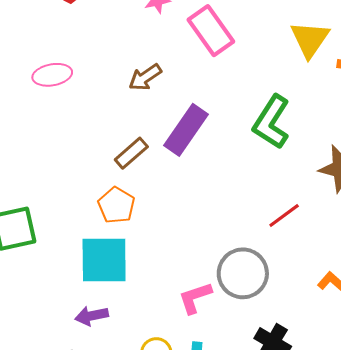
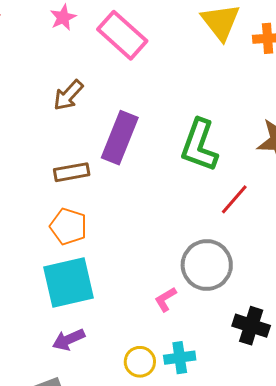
green L-shape: (271, 122) -> (199, 145), moved
brown rectangle: (131, 153) -> (72, 172), turned 44
pink L-shape: (195, 298) -> (166, 299), size x0.7

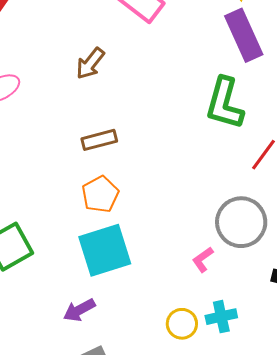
purple rectangle: (120, 138) -> (244, 35), moved, turned -42
orange pentagon: (68, 226) -> (100, 194), turned 30
purple arrow: (69, 340) -> (79, 310), moved

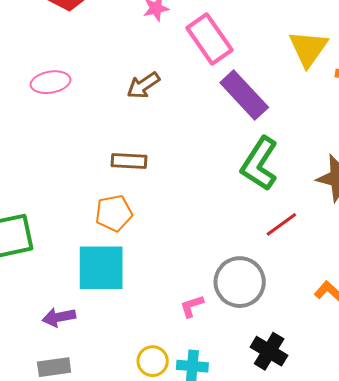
purple rectangle: (244, 35) -> (244, 95), moved, turned -36

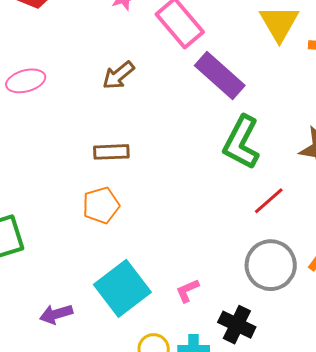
cyan square: (101, 268) -> (122, 288), moved, turned -32
gray circle: (240, 282) -> (271, 265), moved
black cross: (269, 351) -> (237, 325), moved

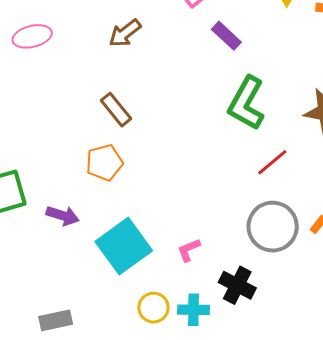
purple rectangle: (220, 75) -> (226, 36), size x0.6
brown rectangle: (111, 152) -> (116, 110), turned 52
purple arrow: (56, 314) -> (63, 216), moved, turned -148

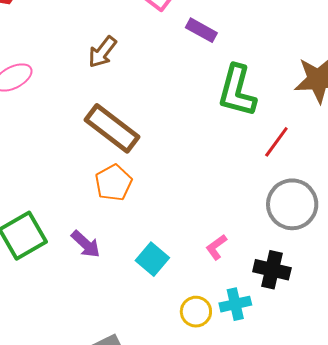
brown rectangle: (116, 110) -> (112, 128), size x1.6
purple arrow: (63, 216) -> (86, 244), turned 40
cyan square: (124, 246) -> (152, 259), size x0.6

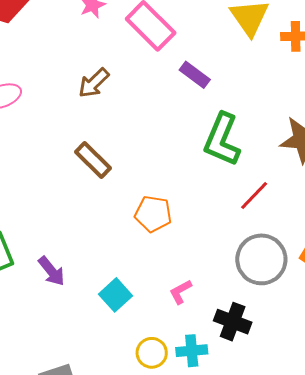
brown rectangle: (112, 128) -> (93, 160), size x0.7
orange pentagon: (113, 183) -> (153, 214), moved, turned 30

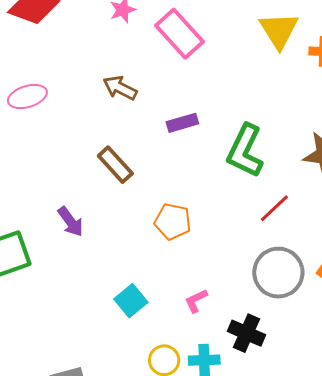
purple rectangle: (195, 75) -> (182, 123), moved, turned -56
brown arrow: (94, 83) -> (120, 88), turned 68
purple arrow: (51, 271) -> (71, 222), moved

